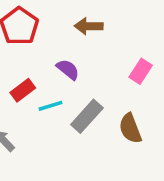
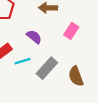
pink rectangle: (141, 71) -> (71, 31), moved

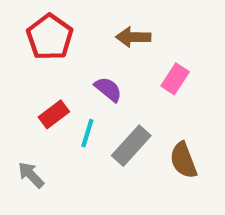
cyan line: (23, 61) -> (87, 133), turned -56

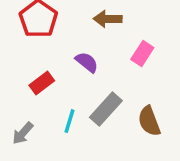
cyan line: (87, 133) -> (69, 121), moved
gray arrow: (31, 175) -> (23, 133), turned -95

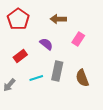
gray rectangle: (106, 109) -> (57, 71), turned -30
cyan line: (69, 121) -> (36, 78), turned 56

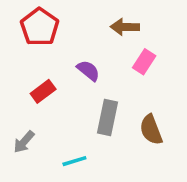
brown arrow: (58, 19) -> (125, 27), moved
cyan line: (36, 78) -> (74, 161), moved

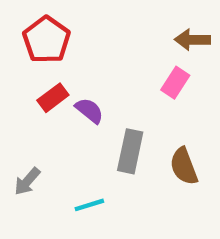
brown arrow: (125, 27) -> (192, 40), moved
purple semicircle: (88, 71) -> (89, 111), moved
red rectangle: (43, 91) -> (53, 98), moved

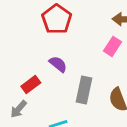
red pentagon: (47, 40) -> (57, 19), moved
red rectangle: (53, 98) -> (31, 85), moved

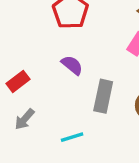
red rectangle: (31, 85) -> (18, 81), moved

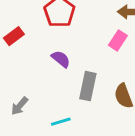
red rectangle: (18, 81) -> (14, 36), moved

